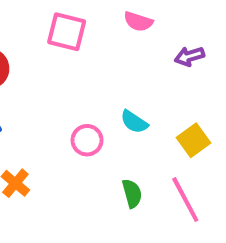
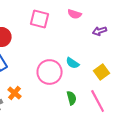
pink circle: (87, 140) -> (50, 72), size x1.6

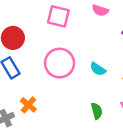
pink circle: (50, 72) -> (60, 63), moved

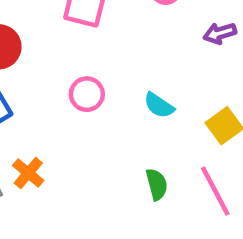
pink circle: (60, 63) -> (87, 94), size x0.6

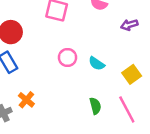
pink circle: (87, 94) -> (68, 57), moved

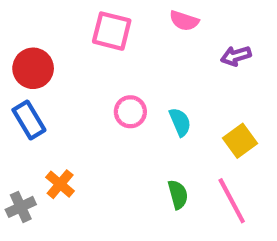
cyan semicircle: (97, 64) -> (180, 122), turned -147

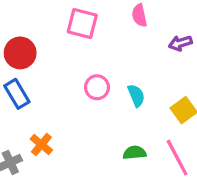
pink semicircle: (184, 21) -> (139, 15), turned 60
green semicircle: (178, 195) -> (135, 153), turned -80

